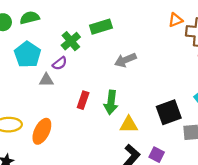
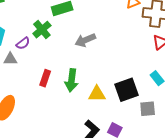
green cross: (71, 41) -> (42, 30), moved
yellow triangle: (129, 125) -> (97, 94), moved

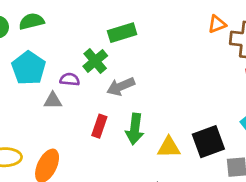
gray arrow: (85, 40) -> (121, 86), moved
purple semicircle: (23, 43) -> (70, 79), turned -136

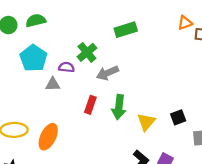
green rectangle: (122, 33) -> (126, 30), moved
black square: (208, 142) -> (178, 117), size x0.6
yellow triangle: (169, 147) -> (146, 122), turned -48

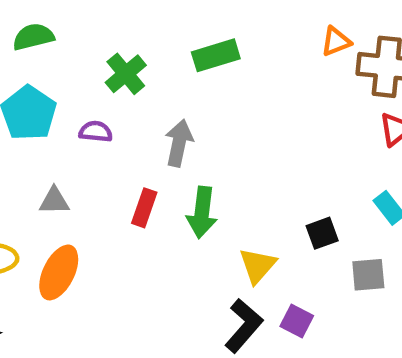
green cross: (87, 52) -> (126, 74), moved
gray arrow: (107, 73) -> (179, 143), turned 125
gray triangle: (53, 84) -> (54, 201), moved
yellow triangle: (146, 122) -> (257, 266), moved

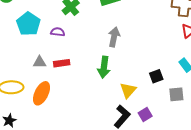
gray arrow: (179, 143) -> (114, 37), moved
red rectangle: (144, 208) -> (62, 63), moved, turned 63
purple square: (297, 321) -> (145, 114), turned 32

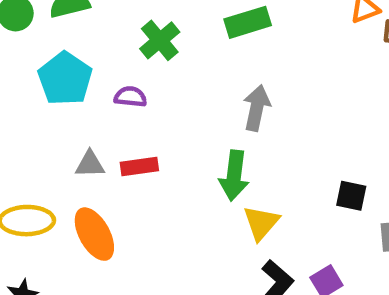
black square: (156, 76) -> (351, 196), turned 32
yellow triangle: (128, 90) -> (261, 223), moved
orange ellipse: (42, 93) -> (94, 234), turned -55

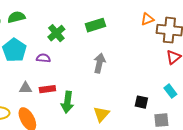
green arrow: (234, 176) -> (67, 102), moved

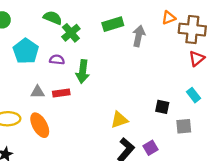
green semicircle: (16, 17) -> (53, 18), moved, turned 36
gray arrow: (99, 63) -> (139, 36), moved
green arrow: (67, 102) -> (83, 71), moved
yellow triangle: (101, 114) -> (119, 120), turned 30

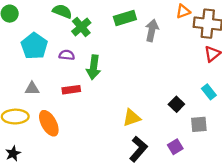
gray triangle: (38, 92) -> (32, 89), moved
black square: (162, 107) -> (176, 104), turned 32
purple square: (150, 148) -> (175, 147), moved

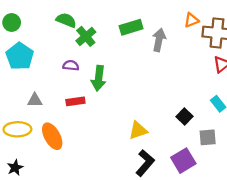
cyan pentagon: (34, 46) -> (20, 56), moved
purple square: (175, 147) -> (183, 161), size x1.5

